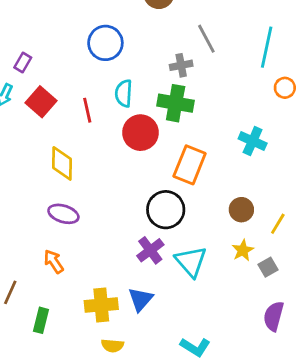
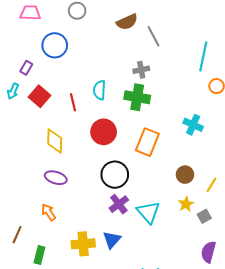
gray line: (206, 39) -> (153, 36), moved
blue circle: (105, 43) -> (55, 45), moved
red circle: (140, 133) -> (104, 132), moved
black circle: (166, 210) -> (115, 175), moved

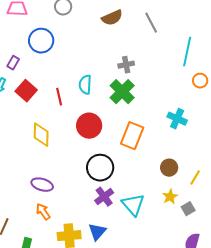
gray line: (153, 36) -> (151, 23), moved
green cross: (137, 97) -> (122, 92), turned 35
purple ellipse: (56, 178) -> (42, 185), moved
orange arrow: (49, 212) -> (43, 212), moved

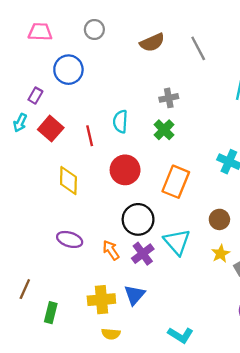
green cross: (122, 92) -> (164, 130), size x0.7
cyan triangle: (133, 205) -> (177, 242), moved
orange arrow: (43, 212) -> (111, 250), moved

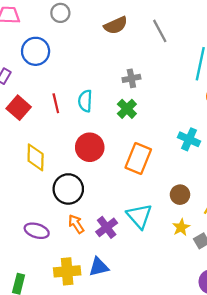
red line: (90, 136) -> (56, 103), moved
black circle: (138, 219) -> (68, 189), moved
purple ellipse: (70, 239) -> (37, 231), moved
blue triangle: (134, 295) -> (99, 267), turned 35

